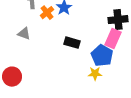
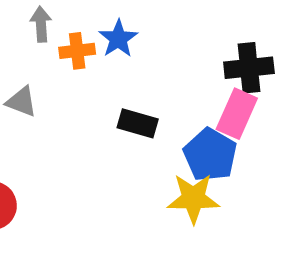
orange cross: (47, 13) -> (77, 51), turned 32
yellow star: (95, 74) -> (193, 198), size x1.5

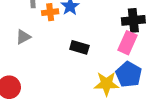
gray triangle: (22, 102) -> (23, 37), turned -49
blue pentagon: (210, 155) -> (129, 74), moved

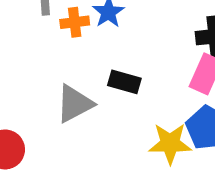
gray triangle: (23, 37) -> (75, 104), moved, size x1.5

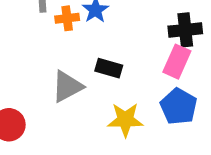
yellow star: (170, 144) -> (125, 120), moved

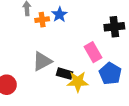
pink rectangle: (177, 62) -> (93, 52), moved, turned -54
black rectangle: (109, 68) -> (65, 74), moved

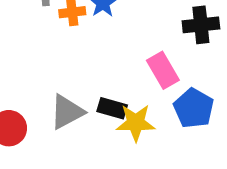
gray triangle: (42, 61) -> (67, 112), moved

